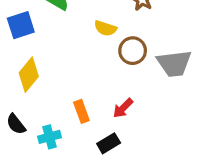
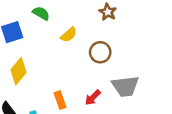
yellow semicircle: (105, 28) -> (69, 35), moved, turned -60
gray trapezoid: (174, 63) -> (125, 86), moved

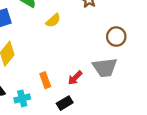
brown circle: (100, 52) -> (116, 37), moved

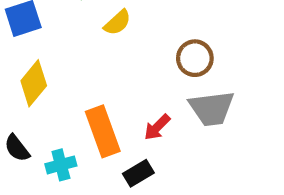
brown circle: (116, 37) -> (195, 58), moved
orange rectangle: (45, 80) -> (103, 131), size x1.6

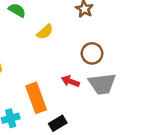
red arrow: (157, 127) -> (70, 81), moved, turned 66

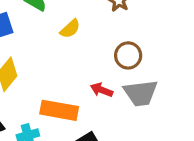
orange rectangle: (36, 98) -> (59, 110), turned -60

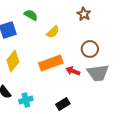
orange rectangle: (59, 110) -> (51, 63), moved, turned -30

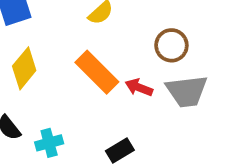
orange rectangle: (51, 63) -> (97, 72), turned 65

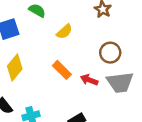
orange rectangle: (97, 72) -> (62, 70), size x0.7

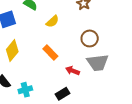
red arrow: (89, 80) -> (73, 71), moved

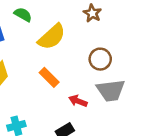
yellow semicircle: (52, 21) -> (52, 37), size x1.6

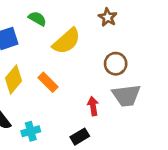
orange rectangle: (49, 77) -> (48, 82), moved
red arrow: (78, 101) -> (93, 106), turned 60

